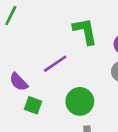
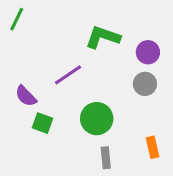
green L-shape: (85, 31) -> (103, 37), turned -60

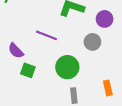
purple line: (68, 75) -> (46, 35), turned 55
gray circle: (145, 84) -> (92, 42), moved

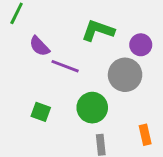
gray circle: (92, 42) -> (125, 75), size x1.5
purple semicircle: (16, 51) -> (39, 46), moved

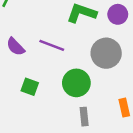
purple circle: (141, 45) -> (118, 14), moved
purple semicircle: (39, 46) -> (16, 47), moved

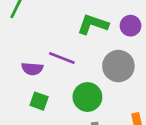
purple semicircle: (16, 47) -> (32, 69), moved, turned -42

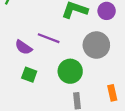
purple semicircle: (32, 69) -> (24, 47), turned 30

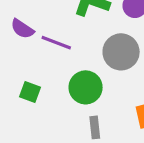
purple semicircle: (24, 47) -> (22, 29), moved

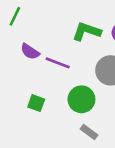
gray rectangle: (95, 127) -> (89, 132), turned -48

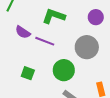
green L-shape: (87, 31) -> (54, 16), moved

